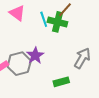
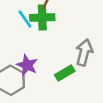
green rectangle: (61, 82) -> (65, 73), moved

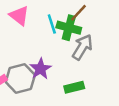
gray arrow: (84, 52) -> (82, 47), moved

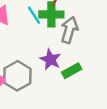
purple star: (40, 69) -> (50, 59), moved

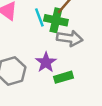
gray arrow: (69, 30) -> (70, 38), turned 70

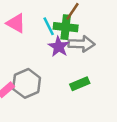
purple star: (46, 62) -> (59, 47), moved

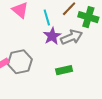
green cross: (66, 27) -> (88, 17), moved
gray arrow: (82, 44) -> (72, 37), turned -35

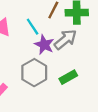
gray hexagon: (20, 62) -> (34, 73), moved

